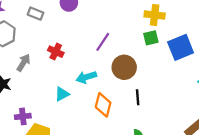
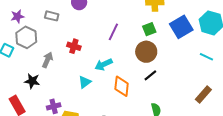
green square: (151, 38) -> (149, 29), moved
brown circle: (124, 67) -> (146, 52), moved
black line: (138, 97) -> (150, 75), turned 64

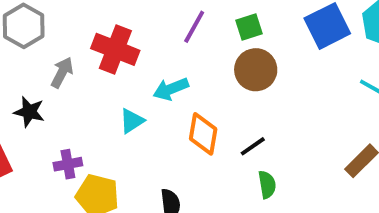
green square: (149, 29) -> (249, 27), moved
red cross: (74, 46) -> (115, 49), size x1.6
black line: (150, 75) -> (253, 146), moved

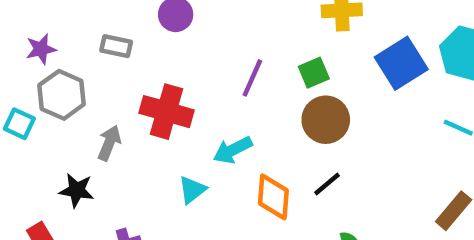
black line: (253, 146) -> (327, 184), moved

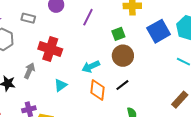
purple line: (252, 78) -> (88, 17), moved
gray arrow: (109, 143) -> (29, 71), moved
cyan arrow: (233, 150) -> (91, 67), moved

